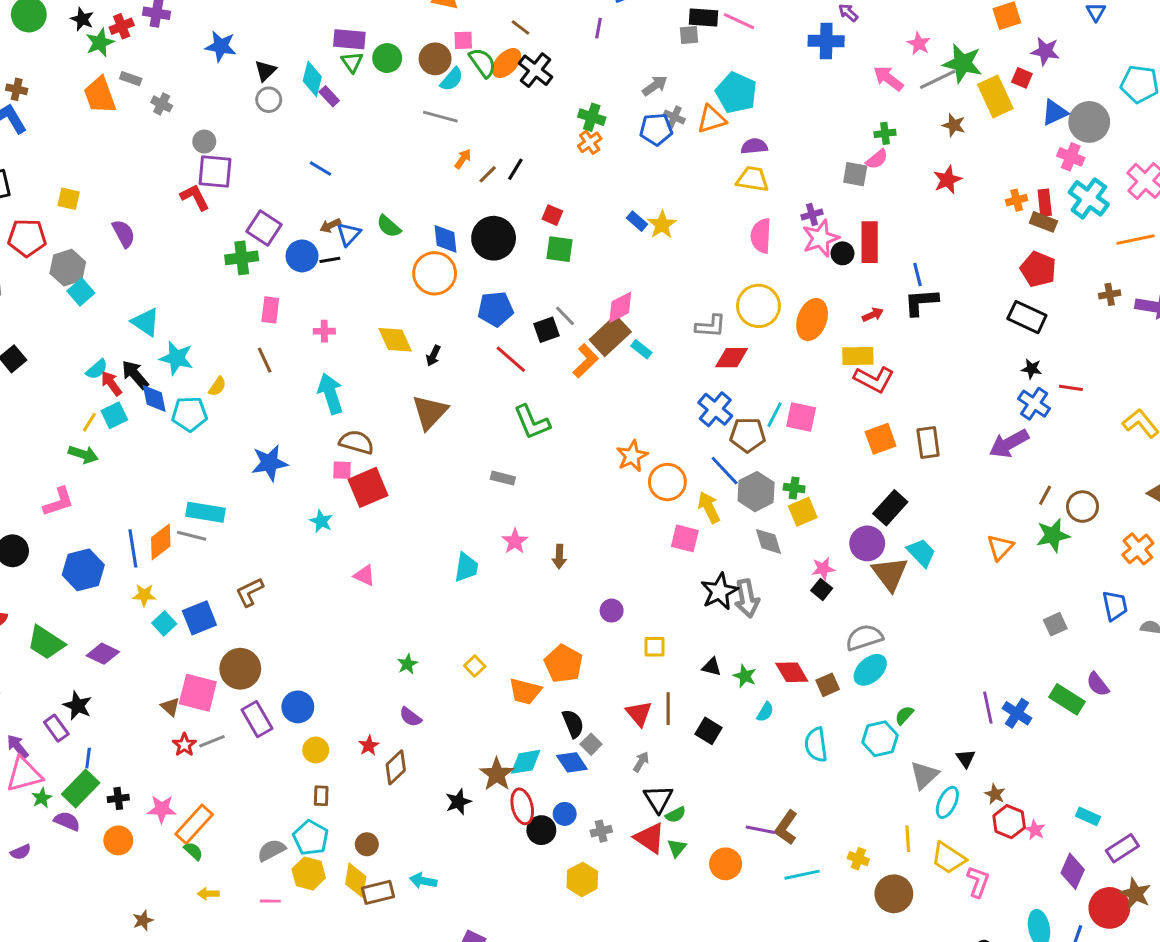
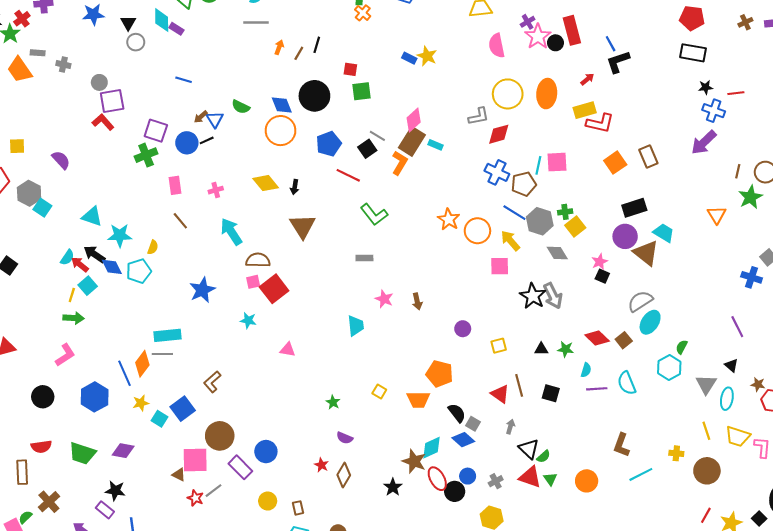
black rectangle: (890, 508) -> (634, 208), turned 45
blue cross: (1017, 713) -> (752, 277), moved
yellow circle: (316, 750) -> (268, 501), moved
purple line: (760, 830) -> (597, 389), moved

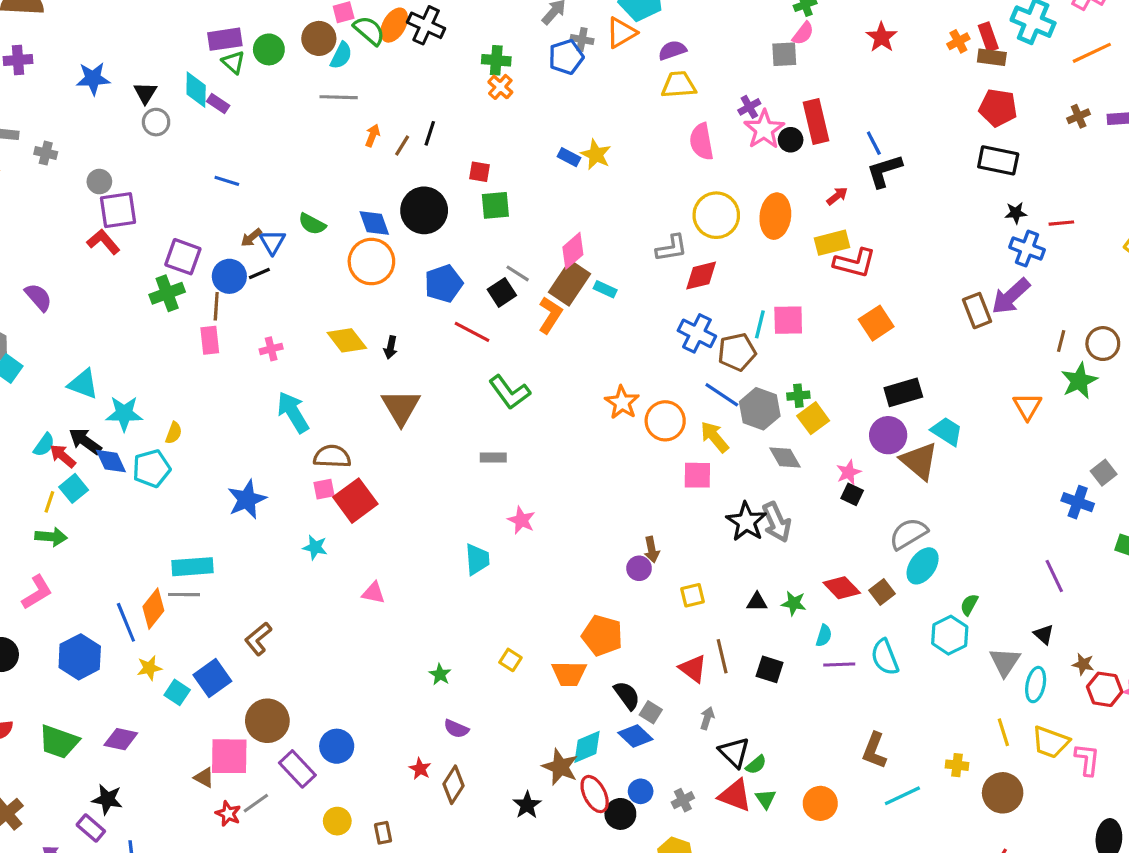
brown rectangle: (648, 156) -> (977, 311), moved
brown line: (180, 221) -> (216, 306), moved, turned 42
brown arrow: (417, 301) -> (652, 550), moved

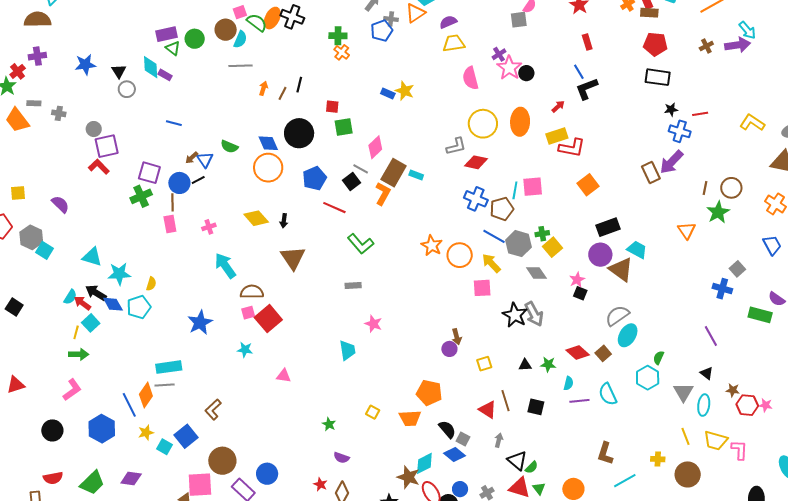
red rectangle: (816, 121) -> (587, 42), moved, size x0.6
pink diamond: (573, 251) -> (375, 147), moved
red diamond: (701, 276) -> (476, 162), turned 30
green trapezoid: (59, 742) -> (92, 483), turned -60

